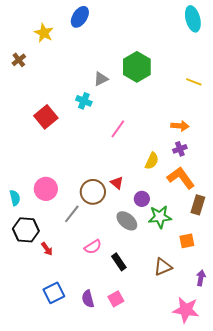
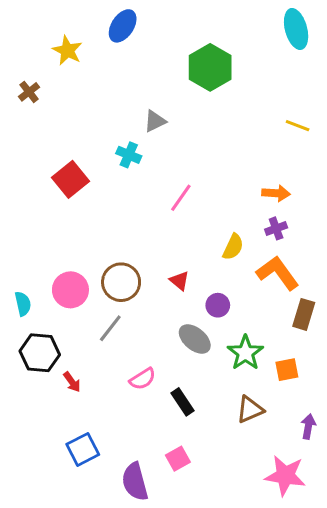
green hexagon: (137, 67) -> (210, 67), moved
brown circle: (93, 192) -> (121, 282), moved
green star: (160, 217) -> (245, 353), moved, turned -30
purple semicircle: (88, 299) -> (135, 482), moved, size x1.4

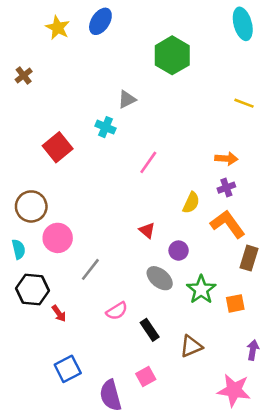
yellow star: (67, 50) -> (58, 28), moved
brown circle: (121, 282) -> (31, 206), moved
brown triangle: (250, 410) -> (191, 346), moved

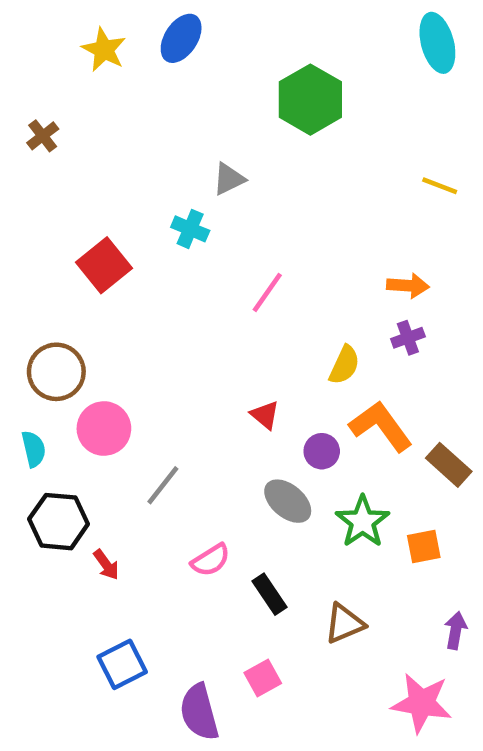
orange L-shape: (228, 224) -> (381, 426), moved
brown rectangle: (249, 258) -> (449, 465), turned -65

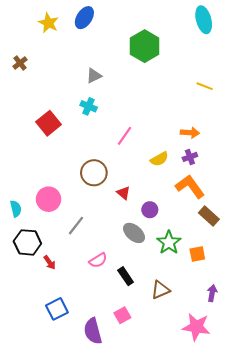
gray triangle: (229, 179) -> (94, 76), moved
yellow semicircle: (344, 365) -> (159, 159), moved, turned 36
brown circle: (56, 372) -> (94, 173), moved
orange L-shape: (381, 426) -> (190, 187), moved

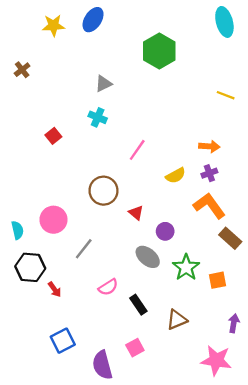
yellow star: (48, 23) -> (53, 25), turned -30
red square: (48, 123) -> (53, 136), size x0.6

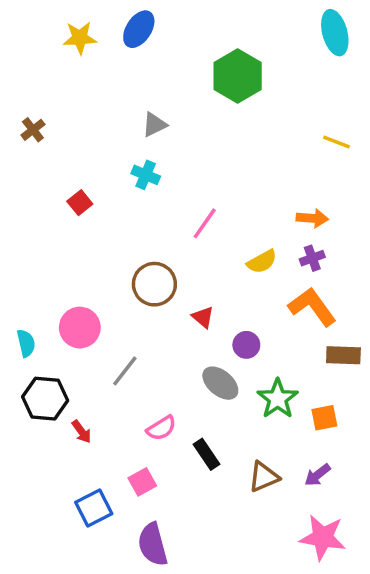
brown cross: (22, 70) -> (33, 130), moved
brown rectangle: (230, 238) -> (343, 355), turned -40
purple arrow: (234, 323) -> (317, 475), moved, turned -138
pink square: (135, 348) -> (142, 482), moved

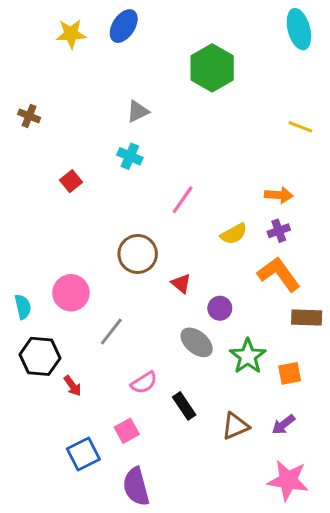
brown cross: (33, 130) -> (29, 116), turned -30

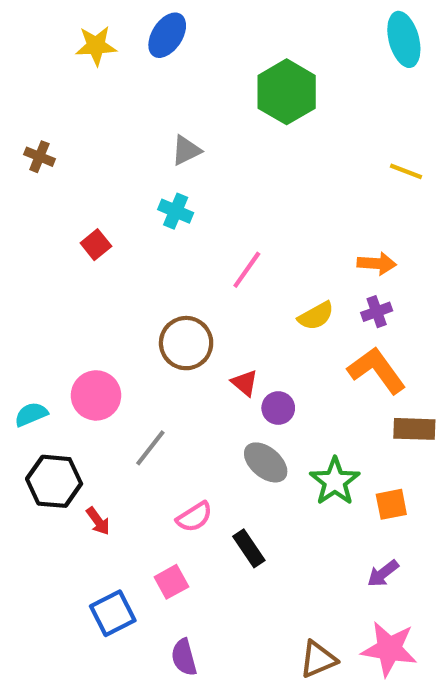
cyan semicircle: (23, 307) -> (31, 414), turned -100
purple circle: (220, 308) -> (278, 408), moved
brown triangle: (235, 426) -> (318, 659), moved
purple semicircle: (136, 487) -> (184, 657), size x0.7

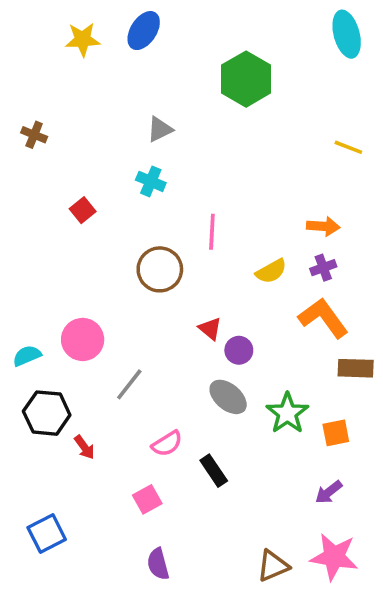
pink line: (247, 270) -> (212, 232), turned -32
brown circle: (186, 343) -> (160, 269), moved
blue square: (113, 613) -> (47, 533), moved

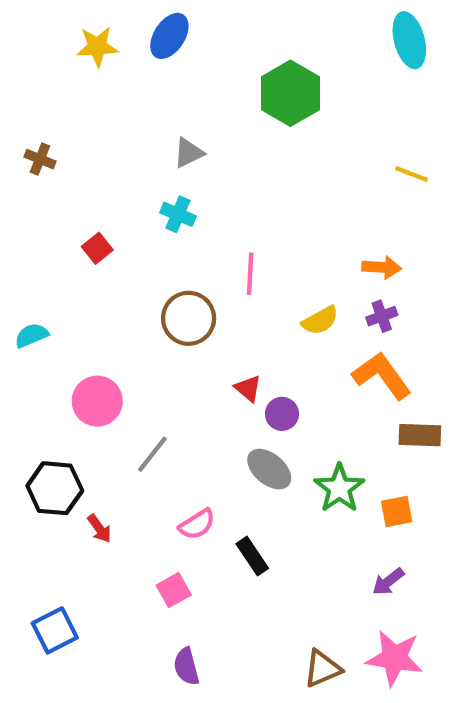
cyan semicircle: (27, 356) -> (31, 335), moved

